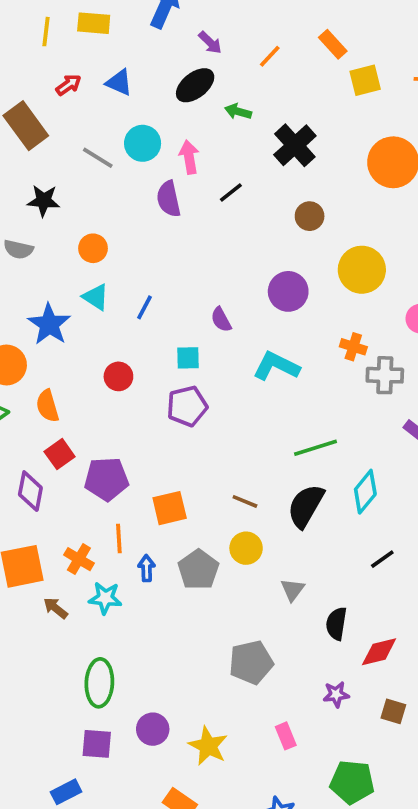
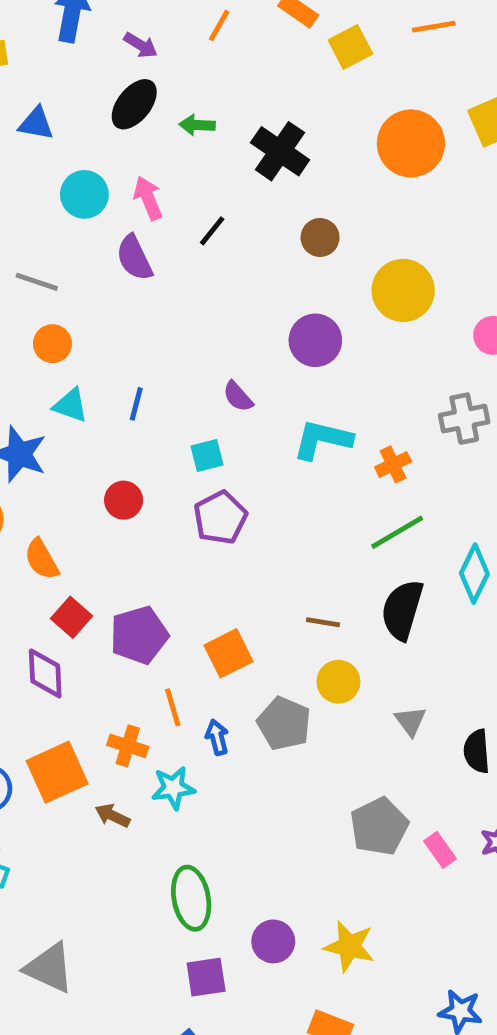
orange line: (270, 56) -> (219, 25), moved
gray line: (98, 158) -> (37, 282), moved
orange cross: (353, 347) -> (393, 464), moved, turned -30
pink rectangle: (286, 736) -> (440, 850), moved

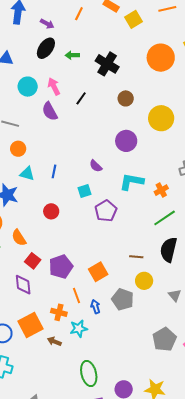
purple pentagon: (220, 518) -> (106, 211), moved

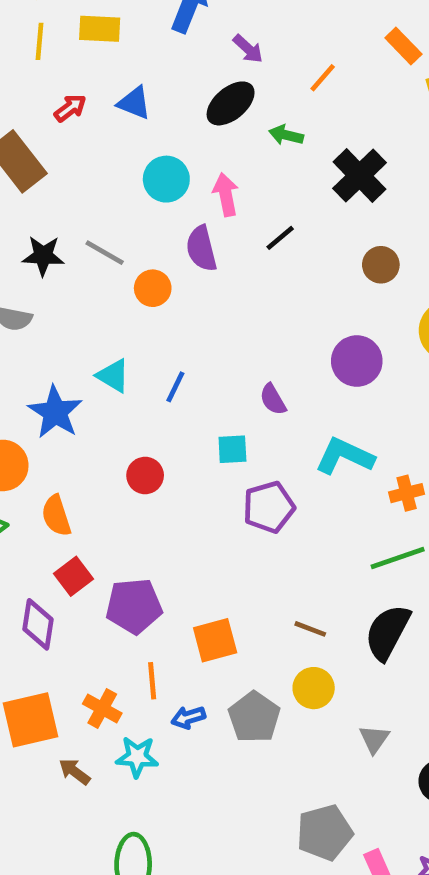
orange line: (79, 14) -> (323, 78), moved
orange circle: (18, 149) -> (153, 288), moved
blue arrow: (95, 307) -> (188, 717), turned -104

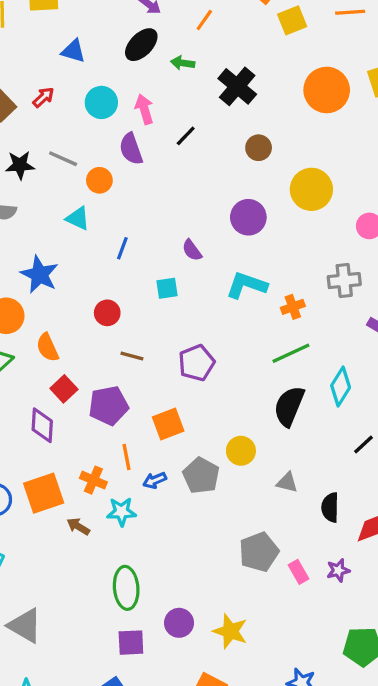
red arrow: (70, 108) -> (43, 97), moved
cyan triangle: (113, 376) -> (78, 218), moved
purple pentagon: (269, 507) -> (197, 363), moved
brown line: (310, 629) -> (132, 356), moved
gray triangle: (374, 739) -> (287, 482), turned -45

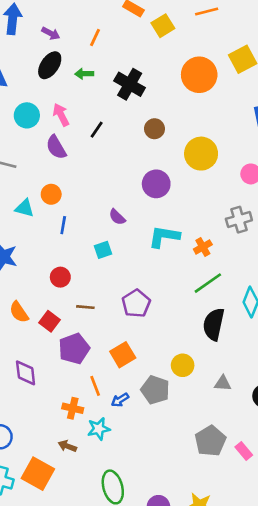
orange circle: (99, 180) -> (51, 194), moved
red square: (64, 389) -> (50, 321), moved
orange square: (44, 493) -> (38, 474), moved, turned -32

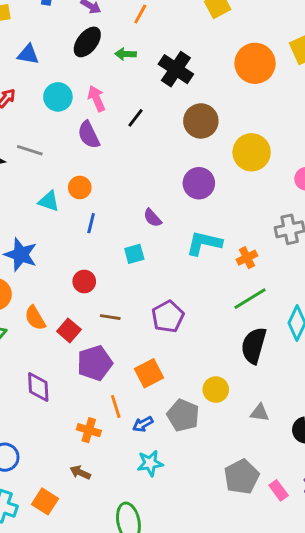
brown circle: (154, 129) -> (201, 121), size x1.5
cyan star: (99, 429) -> (150, 463), moved
orange square: (38, 474) -> (45, 501), size x0.7

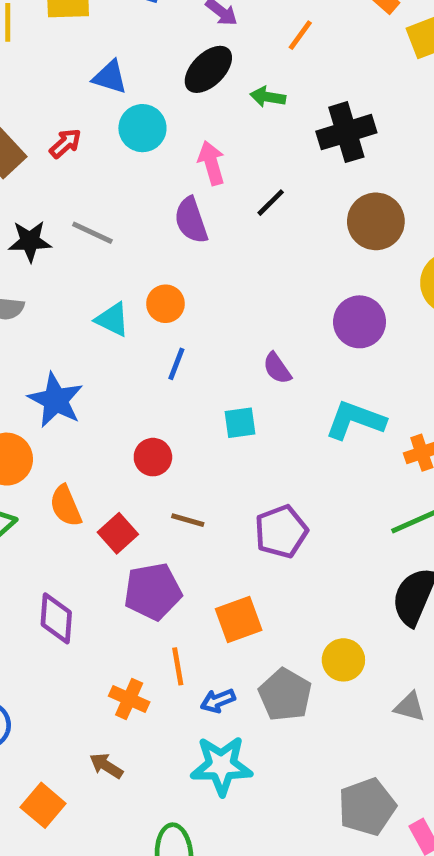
black cross: (176, 69) -> (346, 132), turned 32
cyan circle: (58, 97) -> (142, 128), moved
cyan star: (150, 463) -> (221, 766), size x1.4

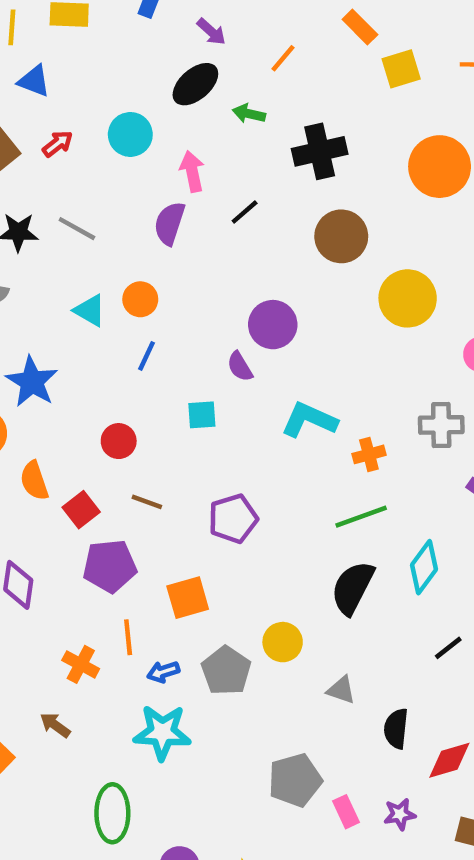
blue triangle: (110, 77) -> (34, 81), moved
purple semicircle: (191, 220) -> (170, 223), turned 33
purple circle: (360, 322) -> (273, 325), moved

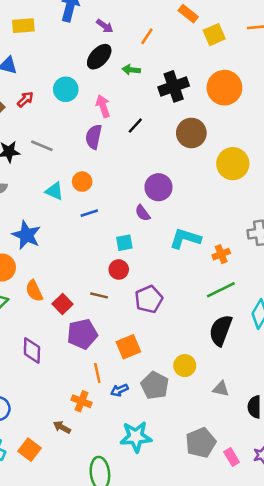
orange circle: (440, 167) -> (224, 88), moved
blue line: (146, 356) -> (89, 213), turned 54
red circle: (119, 441) -> (119, 270), moved
orange cross: (81, 664) -> (82, 401), moved
cyan star: (162, 732) -> (136, 437), moved

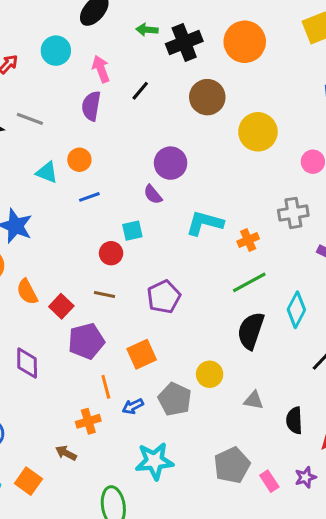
green arrow: (131, 70) -> (147, 30), moved
red circle: (119, 270) -> (111, 253), moved
orange cross: (82, 401) -> (88, 421), turned -36

